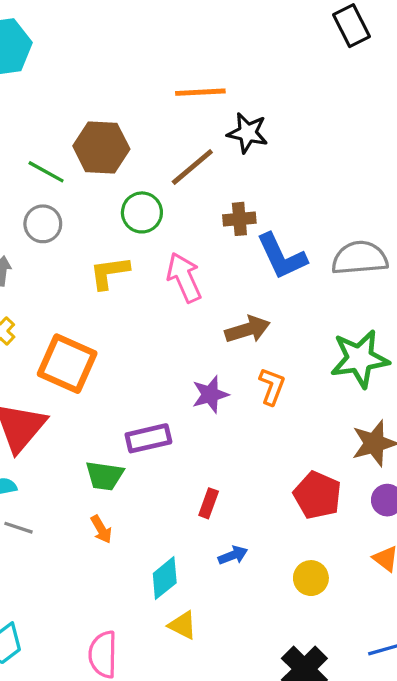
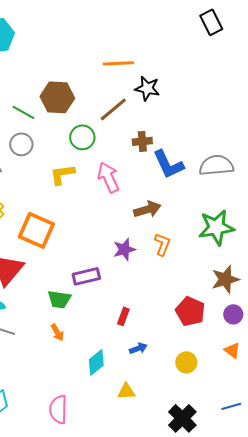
yellow triangle: (183, 625) -> (126, 391), moved, turned -30

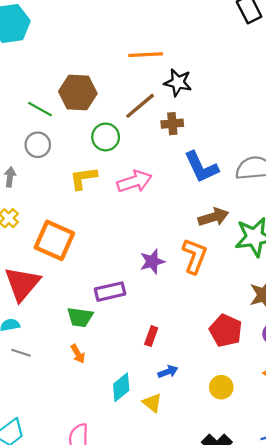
brown cross: (142, 141) -> (172, 124), moved
pink arrow: (108, 177) -> (135, 181), turned 96
brown arrow: (147, 209) -> (213, 217), moved
orange L-shape: (162, 244) -> (195, 256), size x1.4
yellow triangle: (126, 391) -> (152, 403), moved, turned 42

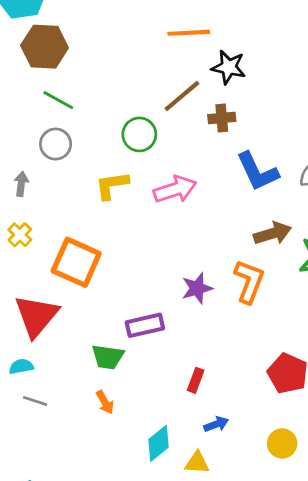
brown hexagon: (78, 92) -> (45, 47), moved
yellow triangle: (152, 403) -> (197, 463), turned -35

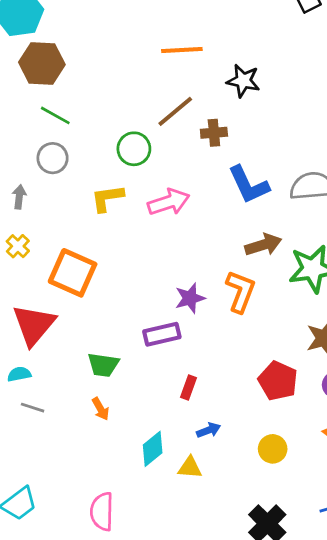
black star: (229, 67) -> (243, 81), moved
purple rectangle: (145, 325) -> (162, 334), moved

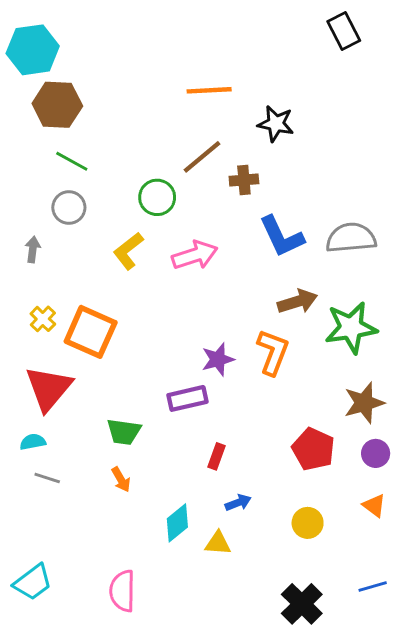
yellow L-shape: (107, 198) -> (128, 251), turned -30
yellow cross: (18, 246) -> (43, 319), moved

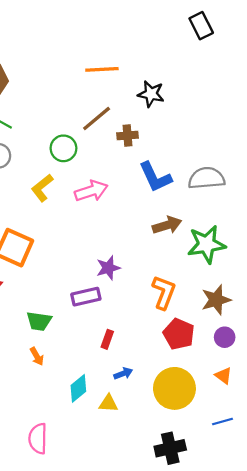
orange L-shape: (273, 352) -> (164, 292), moved
yellow circle: (308, 523) -> (174, 388), size x1.8
blue line: (373, 587) -> (222, 422), moved
black cross: (302, 604) -> (170, 448), turned 32

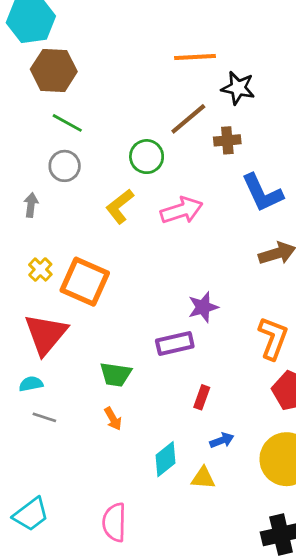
black star: (151, 94) -> (238, 88), moved

